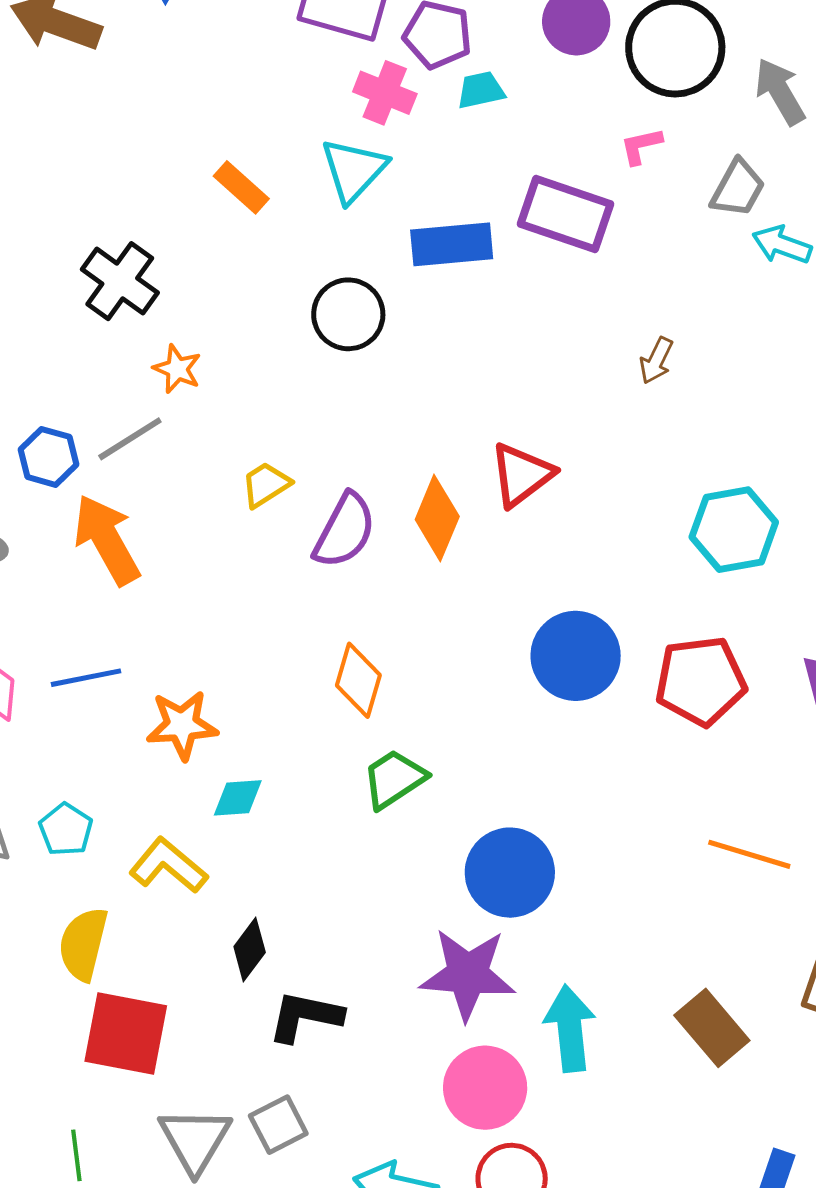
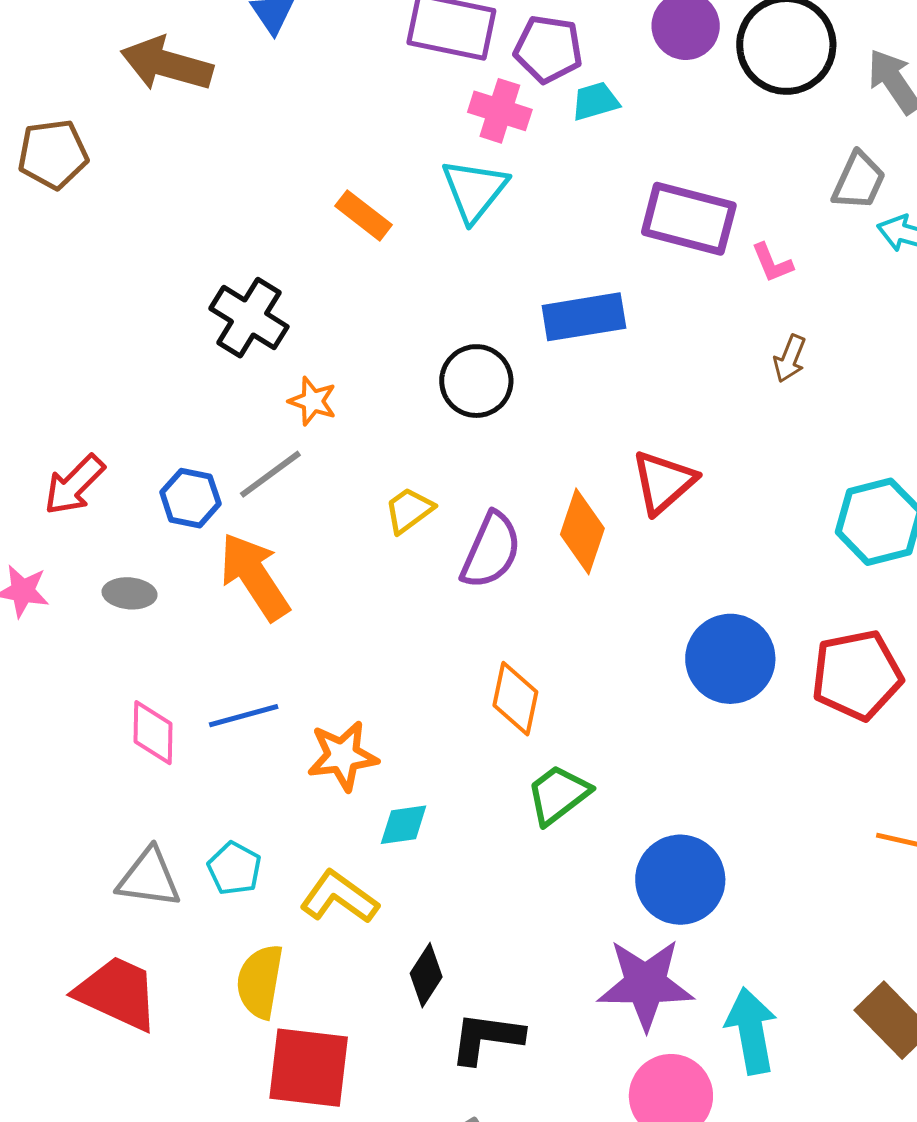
pink L-shape: (641, 146) -> (772, 263), moved, turned -96
blue rectangle: (452, 244) -> (584, 317), moved
black circle: (348, 314) -> (476, 381), moved

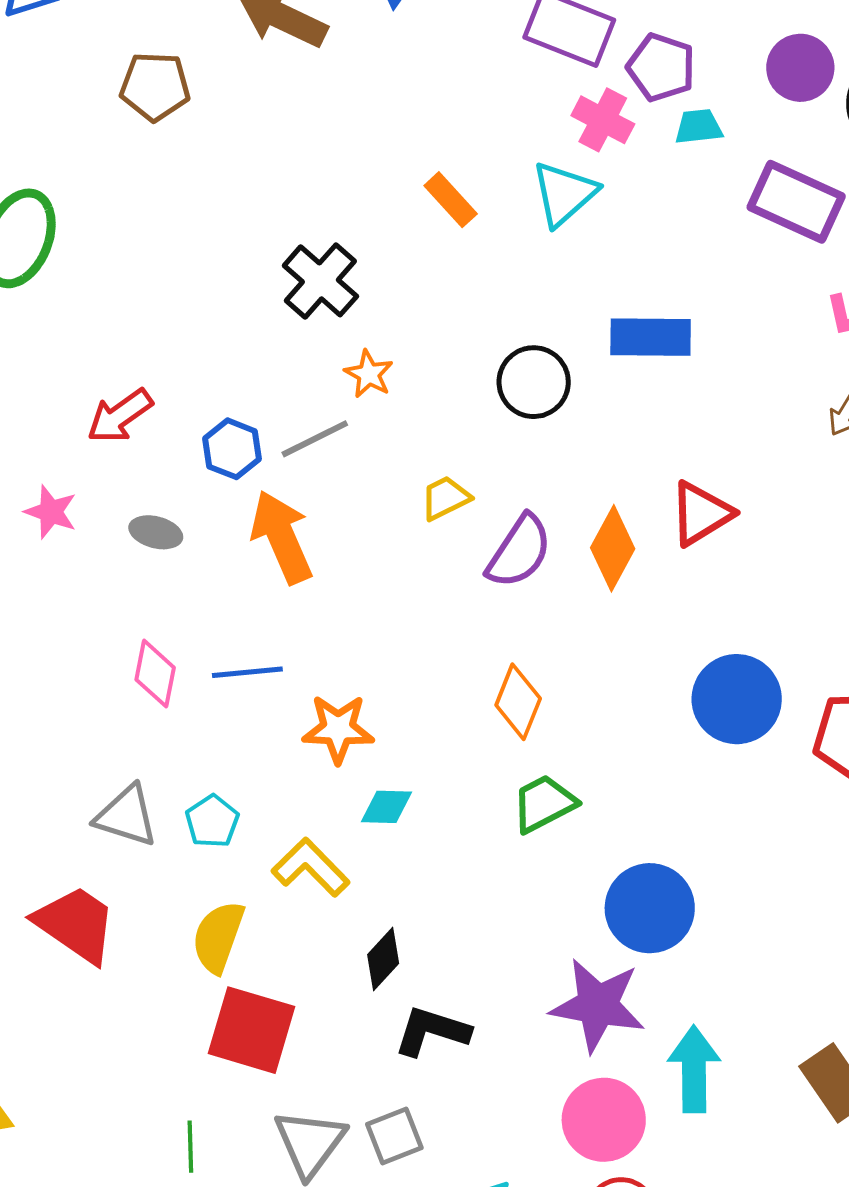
purple rectangle: (689, 219) -> (796, 202), moved

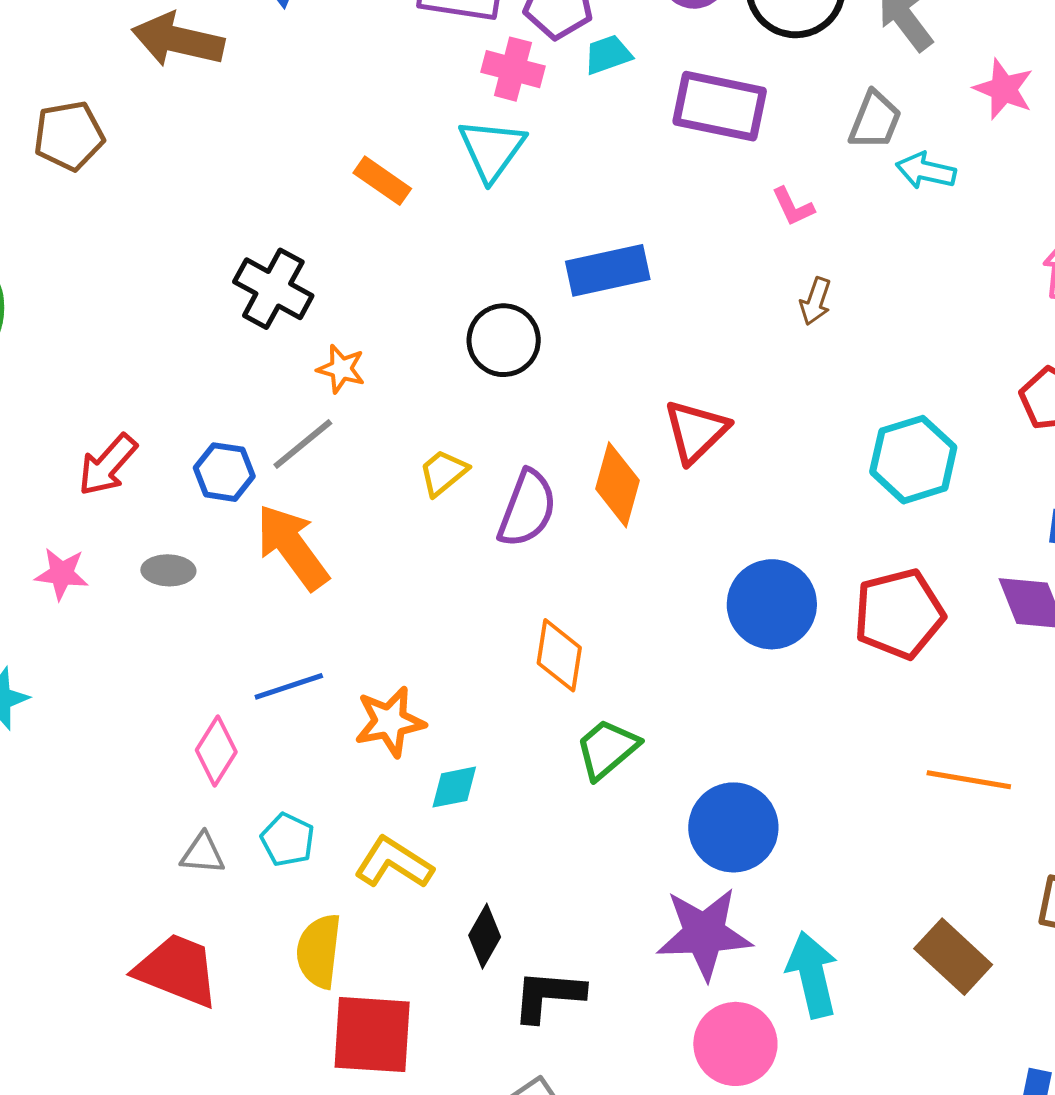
pink diamond: (155, 674) -> (216, 751), moved, turned 34
gray triangle: (126, 816) -> (203, 854), size x0.7

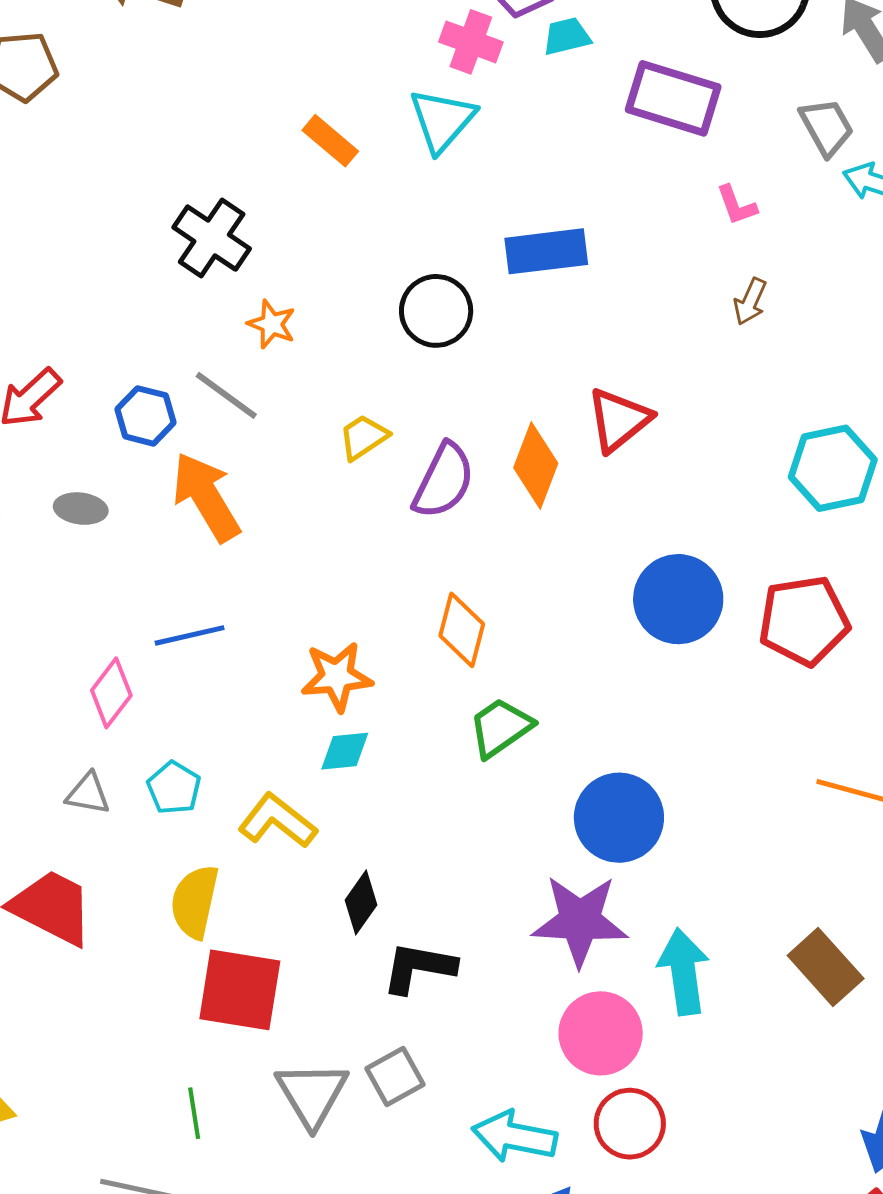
gray trapezoid: (875, 120) -> (826, 127), turned -56
gray line: (303, 444) -> (226, 395), turned 70
orange star: (390, 722) -> (337, 677), moved

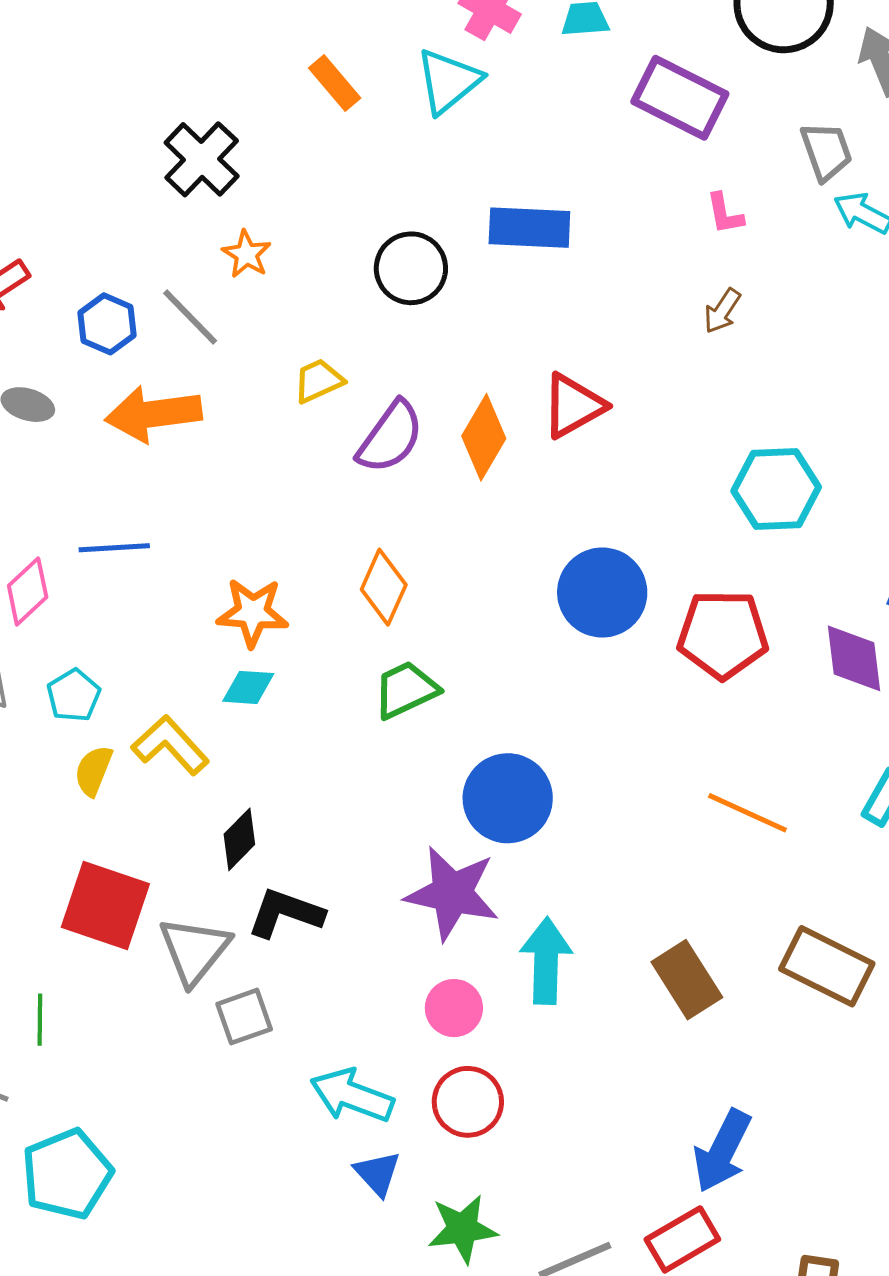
orange arrow: (206, 497) -> (154, 414), turned -76
yellow semicircle: (195, 902) -> (93, 771), moved, size x0.7
pink circle: (601, 1033) -> (454, 1008), size x0.7
gray triangle: (312, 1094) -> (194, 950), moved

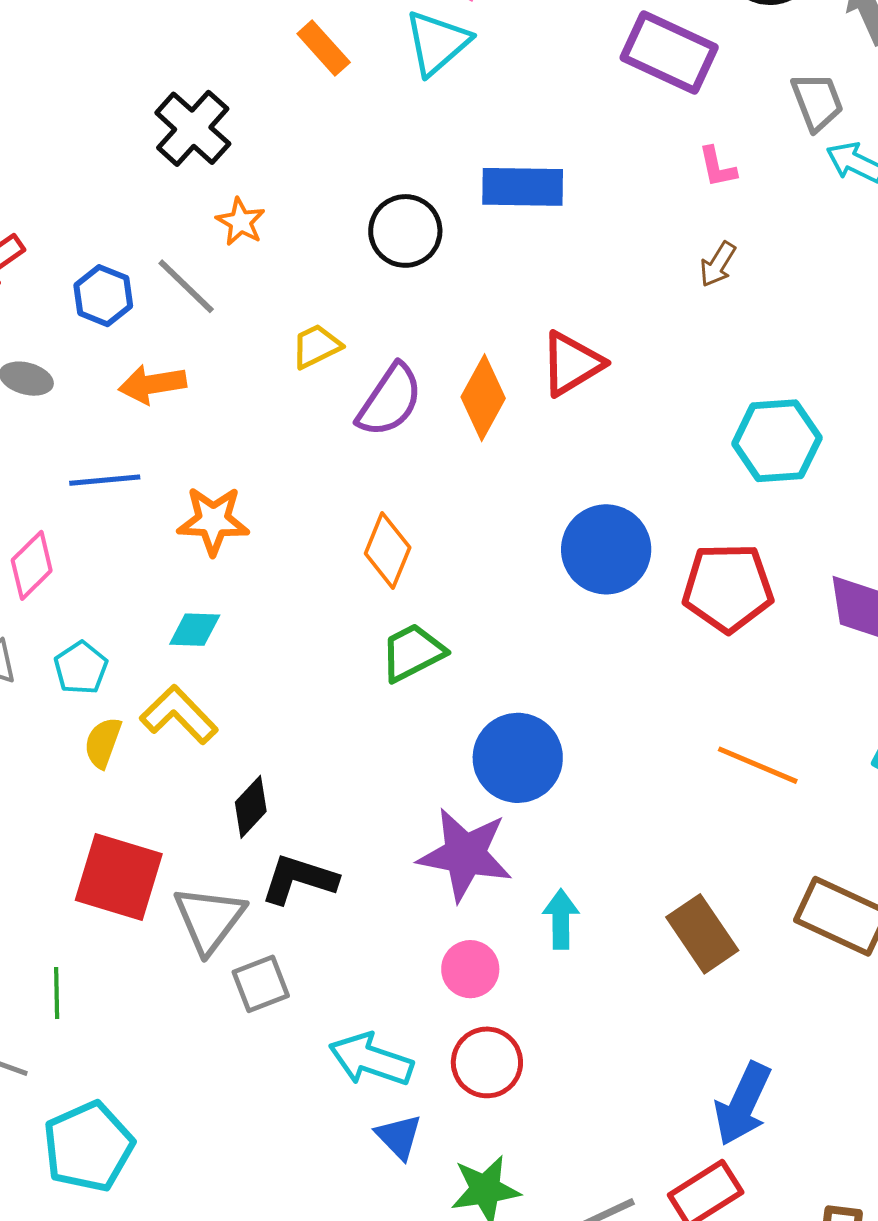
orange arrow: (154, 414) -> (152, 384), size x0.7
blue line: (114, 548) -> (105, 480), moved
orange star: (253, 612) -> (213, 521), moved
cyan diamond: (248, 687) -> (195, 630), moved
cyan arrow: (546, 961) -> (561, 919), size x0.7

